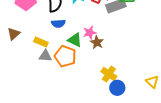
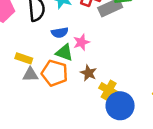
blue semicircle: (58, 23) -> (60, 33), moved
brown star: (97, 42) -> (88, 73), moved
blue circle: (117, 88) -> (120, 106), size x1.5

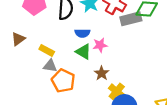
orange pentagon: (55, 73) -> (63, 81), moved

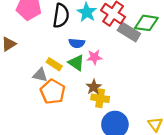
gray rectangle: (131, 19) -> (129, 32), turned 42
yellow rectangle: (47, 50) -> (54, 64), moved
yellow cross: (117, 92) -> (100, 98), moved, turned -35

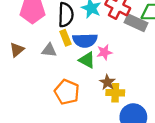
blue semicircle: (77, 43) -> (85, 40), size x1.5
yellow rectangle: (54, 64) -> (65, 38), moved, turned 42
gray triangle: (40, 75) -> (49, 50), moved

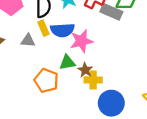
pink star: (104, 52) -> (82, 41), size x1.5
green triangle: (87, 60) -> (67, 62), moved, turned -36

